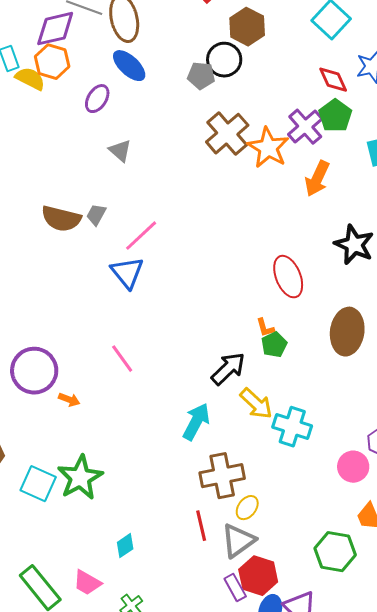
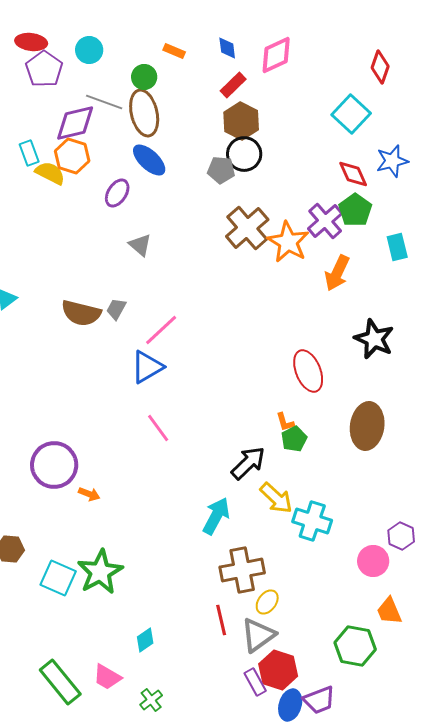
brown hexagon: (247, 27) -> (241, 121), moved
blue triangle: (127, 273) -> (147, 367), turned 39
pink line: (122, 359) -> (158, 428), moved

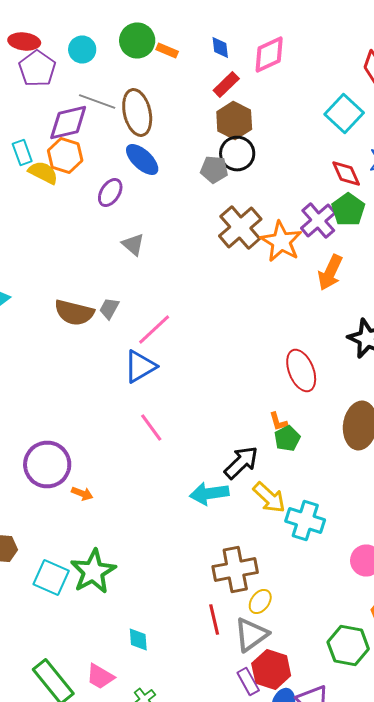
green circle: (144, 77) -> (137, 40), moved, size x1.4
cyan arrow: (216, 516) -> (209, 494), moved, turned -126
cyan diamond: (145, 640) -> (138, 640), turned -60

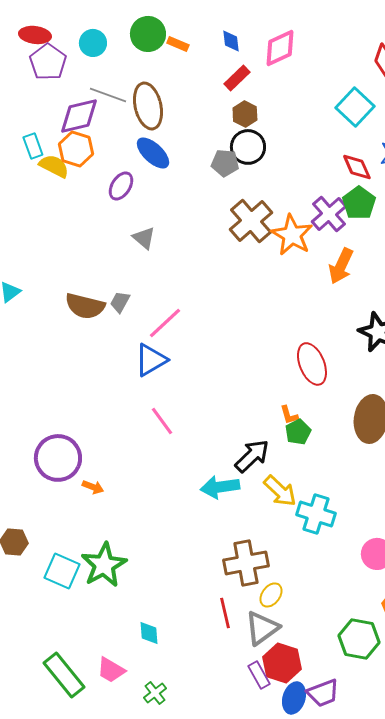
brown hexagon: (234, 120) -> (245, 114), size x0.7

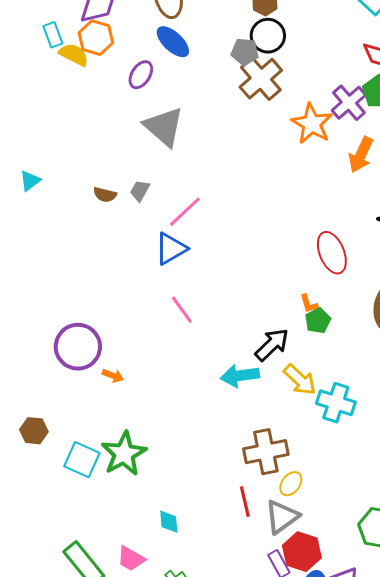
brown cross: (251, 221) -> (261, 79), moved
gray triangle: (144, 238) -> (164, 127), size x1.8
brown semicircle: (85, 306) -> (105, 195), size x0.6

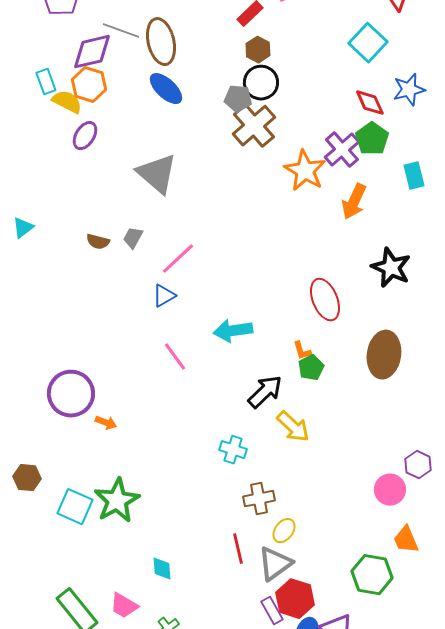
purple ellipse: (141, 75) -> (85, 136), moved
blue triangle: (171, 249) -> (164, 296), size x0.7
cyan arrow: (240, 376) -> (233, 331), moved
cyan cross: (336, 403) -> (233, 450), moved, size x0.7
brown cross: (266, 452) -> (259, 499), size x0.7

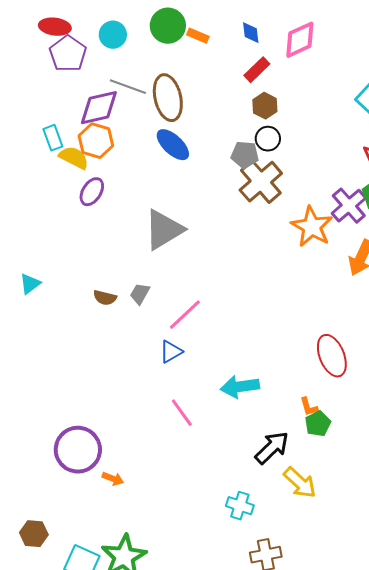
black circle: (261, 83) -> (268, 139), size x0.7
gray triangle: (157, 174) -> (164, 230), turned 48

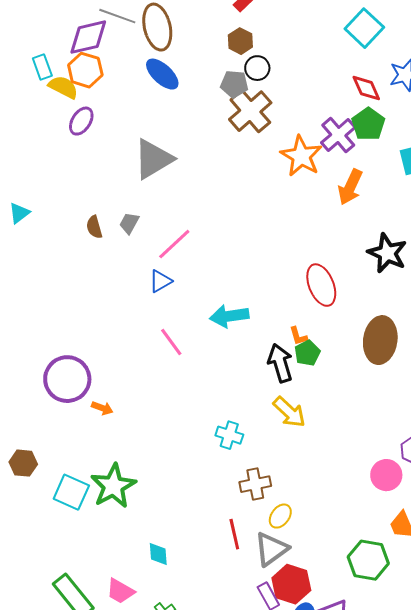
brown hexagon: (265, 106) -> (240, 41), moved
brown semicircle: (105, 298) -> (94, 227), turned 60
black arrow: (272, 448) -> (280, 363), moved, turned -63

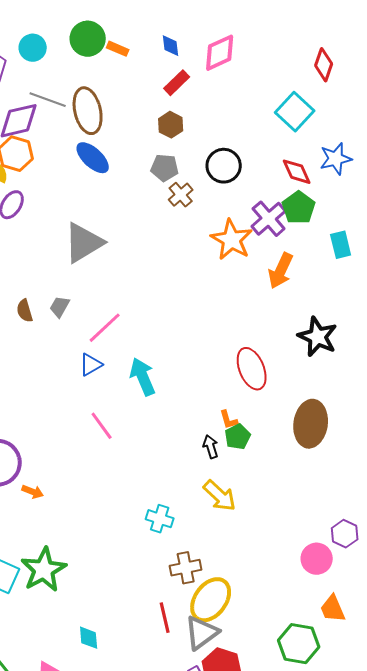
black circle: (257, 68) -> (224, 166), moved, size x1.4
brown cross: (250, 111) -> (181, 195), size x0.6
cyan arrow: (229, 316) -> (143, 377), moved, turned 75
black arrow: (280, 363) -> (211, 447), size x0.6
yellow ellipse: (280, 516) -> (211, 600), size x1.8

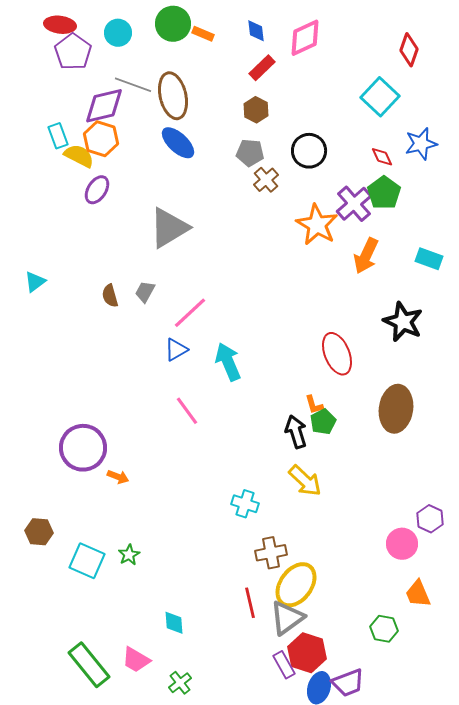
red diamond: (297, 172) -> (382, 157), size x0.7
cyan rectangle: (341, 245) -> (429, 259), moved, turned -56
black arrow: (211, 447) -> (296, 432), size x1.4
green star: (44, 570) -> (129, 555), size x0.5
green hexagon: (299, 644) -> (384, 629), size x0.7

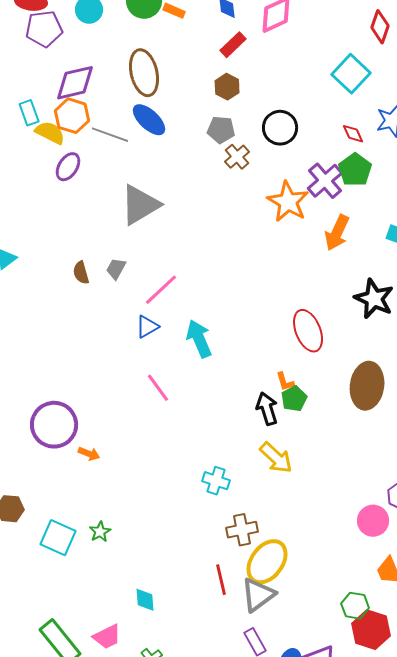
purple pentagon: (73, 52) -> (44, 29), turned 30
gray line: (133, 85) -> (110, 135), moved
red hexagon: (307, 653) -> (371, 630), moved
pink trapezoid: (136, 660) -> (107, 637), turned -56

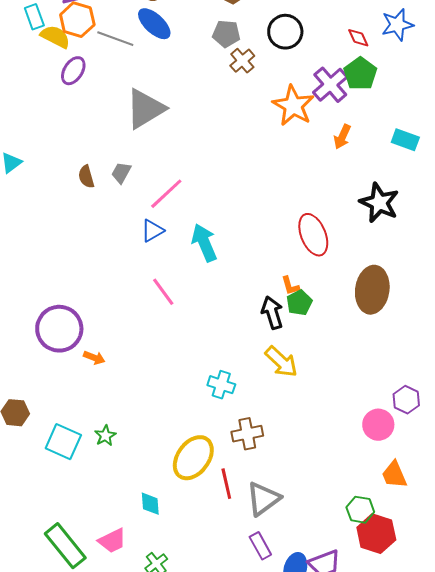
orange arrow: (337, 233) -> (342, 137), size x0.7
yellow ellipse: (267, 562) -> (193, 458), moved

